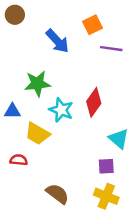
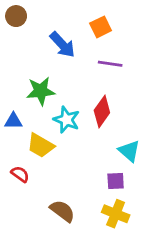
purple line: (111, 49) -> (110, 64), moved
red semicircle: (19, 160) -> (20, 174), turned 30

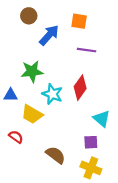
brown circle: (16, 16) -> (29, 16), moved
orange square: (101, 27) -> (79, 21), turned 35
blue arrow: (62, 45) -> (49, 35), turned -95
brown semicircle: (62, 211) -> (56, 155), moved

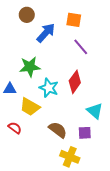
purple line: (87, 50) -> (81, 47), turned 42
brown semicircle: (56, 155) -> (58, 130), moved
yellow cross: (91, 168) -> (70, 157), moved

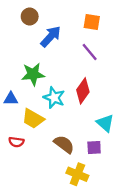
orange square: (74, 20) -> (92, 22), moved
red semicircle: (15, 128) -> (16, 142), turned 152

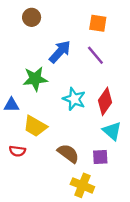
blue arrow: (51, 36) -> (60, 52), moved
red diamond: (83, 91) -> (105, 101), moved
cyan star: (54, 98) -> (74, 99), moved

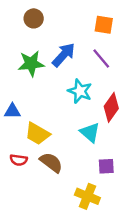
green star: (35, 79) -> (31, 64), moved
cyan star: (74, 99) -> (80, 91), moved
cyan triangle: (112, 131) -> (90, 132), moved
brown semicircle: (68, 153) -> (51, 163), moved

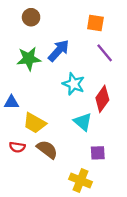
purple line: (101, 59) -> (105, 53), moved

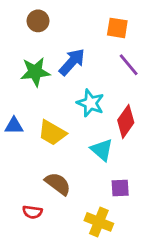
yellow trapezoid: (34, 123) -> (52, 133), moved
red semicircle: (17, 147) -> (32, 212), moved

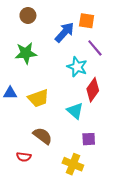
blue arrow: (72, 62) -> (65, 32), moved
cyan star: (90, 103) -> (77, 67), moved
yellow trapezoid: (52, 133) -> (38, 98), turned -50

